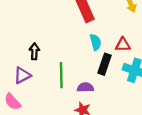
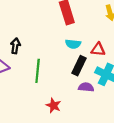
cyan semicircle: (96, 42) -> (73, 44), turned 104
purple semicircle: (85, 87) -> (86, 87), moved

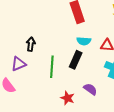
black rectangle: (79, 66) -> (76, 60), moved
purple semicircle: (86, 87) -> (90, 89), moved, turned 32

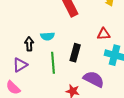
cyan semicircle: (84, 41) -> (47, 36), moved
purple semicircle: (90, 89) -> (94, 79), size x1.5

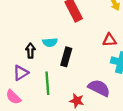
black rectangle: (75, 53) -> (66, 57), moved
green line: (53, 63) -> (47, 83), moved

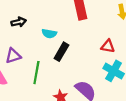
black arrow: (30, 51) -> (19, 22), moved, turned 64

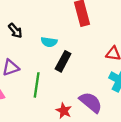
black arrow: (19, 22) -> (15, 31), turned 64

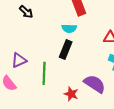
black arrow: (15, 31) -> (26, 12), moved
cyan semicircle: (49, 42) -> (69, 28), moved

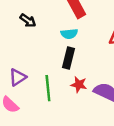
black arrow: (26, 12) -> (28, 21), moved
red star: (71, 94) -> (79, 85), moved

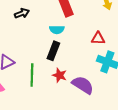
black arrow: (28, 21) -> (22, 13), turned -64

